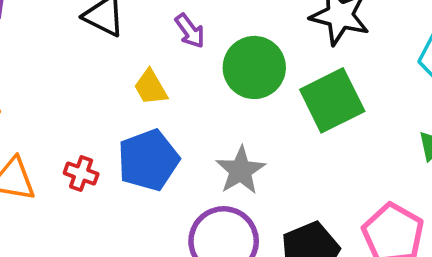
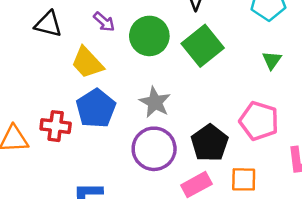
yellow trapezoid: (151, 87) -> (87, 63), size x1.4
red cross: (81, 174) -> (56, 126), size x1.4

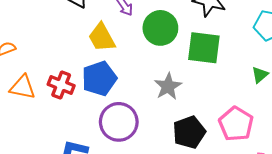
green square: (203, 46) -> (204, 48), turned 32
gray star: (155, 102) -> (168, 86), moved
purple circle: (154, 149) -> (119, 122), moved

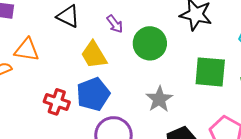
green square: (204, 48) -> (210, 72), moved
orange triangle: (23, 87) -> (27, 50), moved

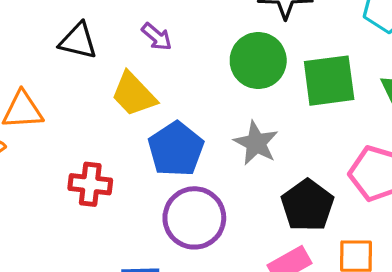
green circle: (150, 43) -> (258, 61), moved
blue pentagon: (93, 94) -> (176, 149), moved

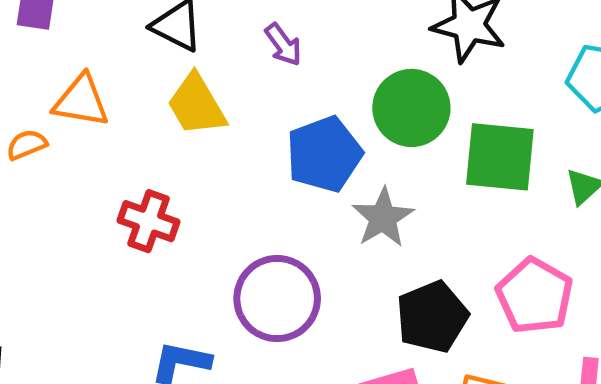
yellow trapezoid: (134, 94) -> (196, 105), moved
blue pentagon: (176, 149) -> (324, 154), moved

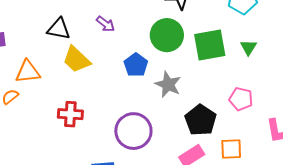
blue pentagon: (324, 154) -> (136, 65), size x0.7
pink pentagon: (535, 296) -> (241, 99), size x0.7

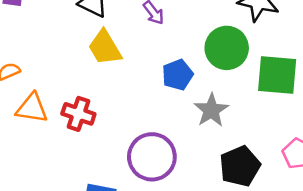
orange triangle: (28, 72) -> (32, 108), moved

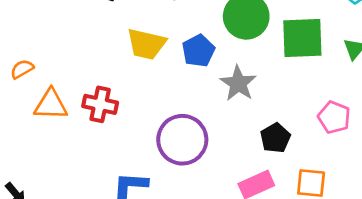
yellow trapezoid: (105, 48) -> (146, 44), moved, turned -39
black pentagon: (240, 166) -> (275, 138), size x0.7

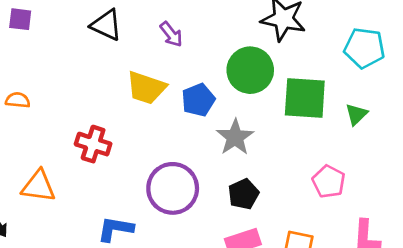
orange semicircle: (22, 69) -> (18, 100), turned 30
orange triangle: (51, 105) -> (38, 186), moved
black pentagon: (275, 138) -> (243, 194), moved

